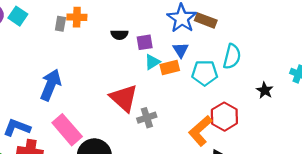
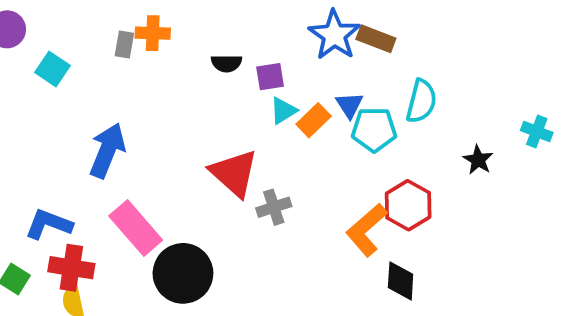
cyan square: (18, 16) -> (52, 69), moved
blue triangle: (181, 50) -> (349, 105), moved
orange rectangle: (170, 67) -> (314, 120), turned -30

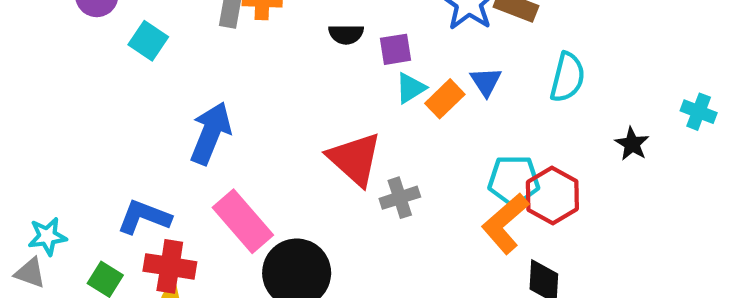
cyan pentagon: (374, 130) -> (514, 180), moved

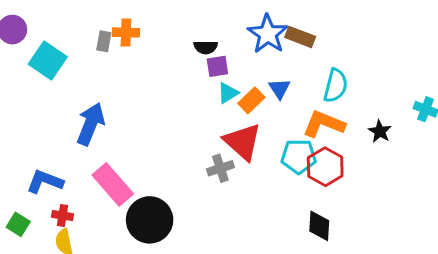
black semicircle: (346, 34) -> (206, 47), moved
cyan square: (148, 41) -> (48, 61), size x1.4
red triangle: (355, 159) -> (243, 142), moved
orange L-shape: (505, 223) -> (324, 124), moved, turned 63
red cross: (170, 266) -> (62, 215), size x0.6

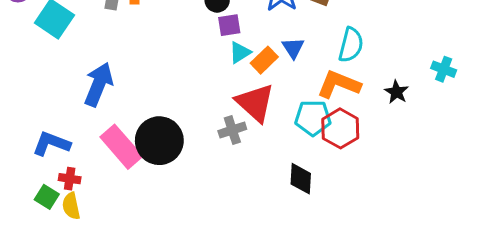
black circle: (150, 220) -> (159, 141), moved
green square: (18, 224) -> (47, 197), moved
black diamond: (319, 226) -> (301, 179), moved

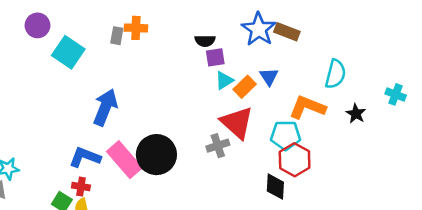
cyan semicircle: (351, 45) -> (335, 74), moved
red hexagon: (340, 128) -> (295, 160), moved
blue L-shape: (51, 144) -> (85, 157), moved

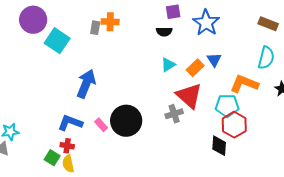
purple circle: (37, 25) -> (33, 20), size x1.4
brown rectangle: (287, 32) -> (268, 24), moved
purple square: (215, 57) -> (173, 12), moved
cyan triangle: (224, 80) -> (168, 65), moved
pink rectangle: (124, 160) -> (101, 125), size x0.5

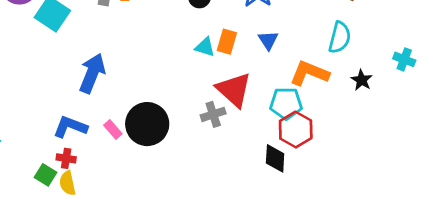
cyan triangle: (168, 65) -> (205, 47), turned 49
orange rectangle: (195, 68) -> (227, 42), moved, turned -30

